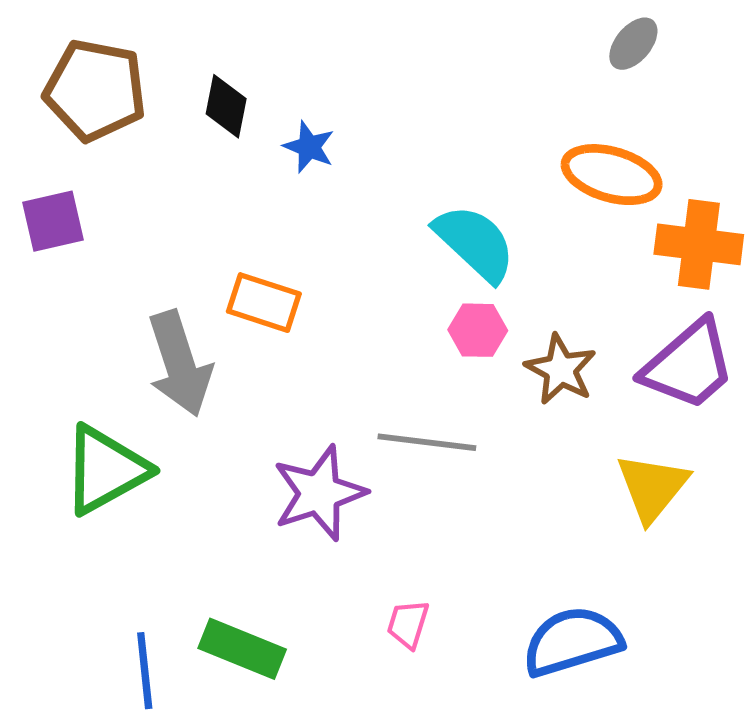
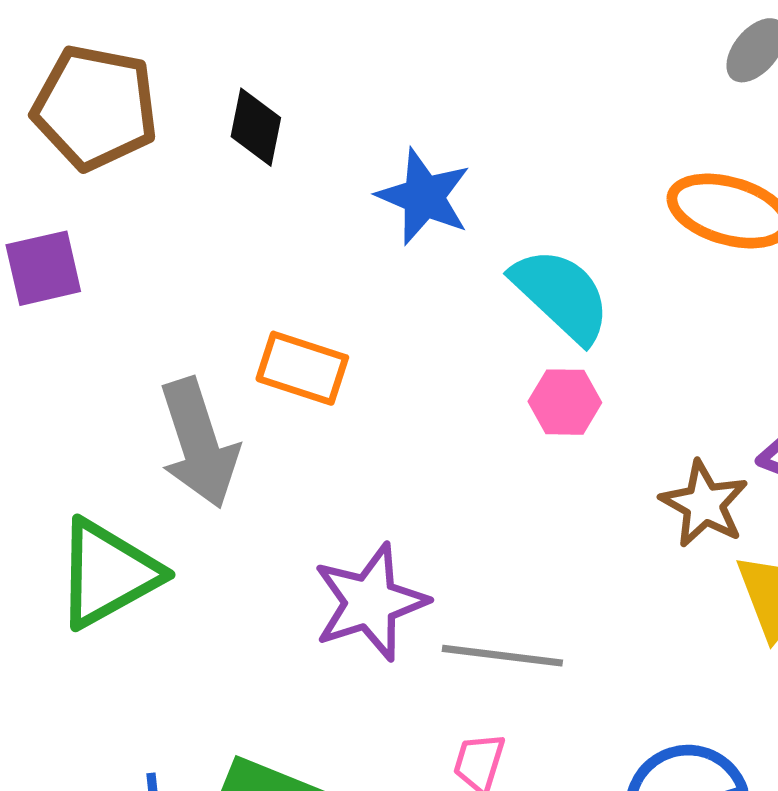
blue star: (309, 147) -> (424, 197), moved, size x1.5
brown star: (561, 369) -> (704, 504), moved
gray line: (427, 442) -> (502, 656), moved

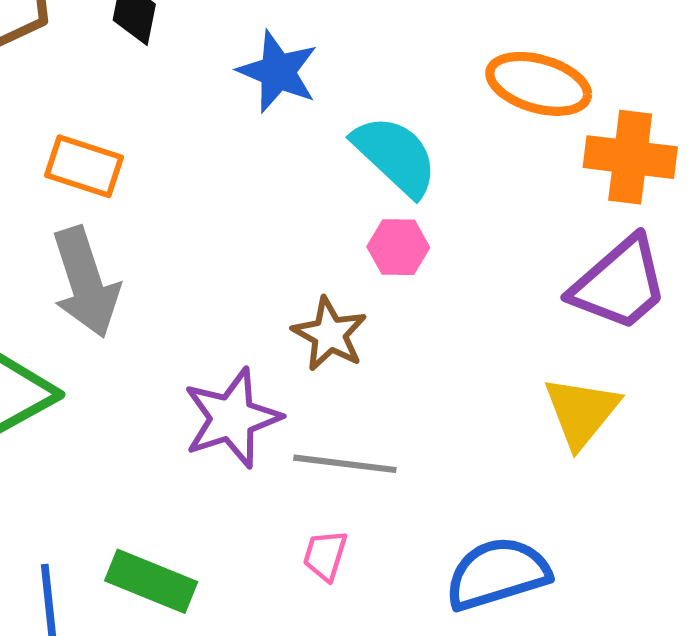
orange rectangle: (302, 368) -> (84, 166), moved
brown star: (704, 504) -> (330, 334), moved

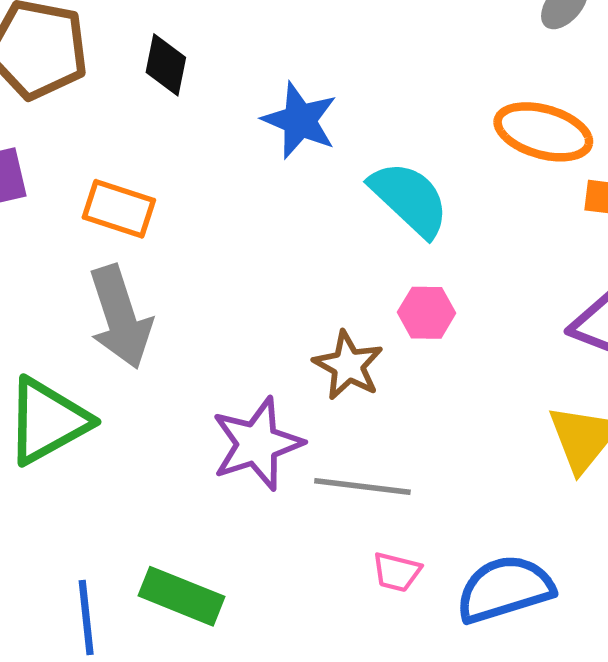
pink hexagon: (398, 247) -> (427, 313), moved
pink trapezoid: (325, 555) -> (397, 572), moved, turned -93

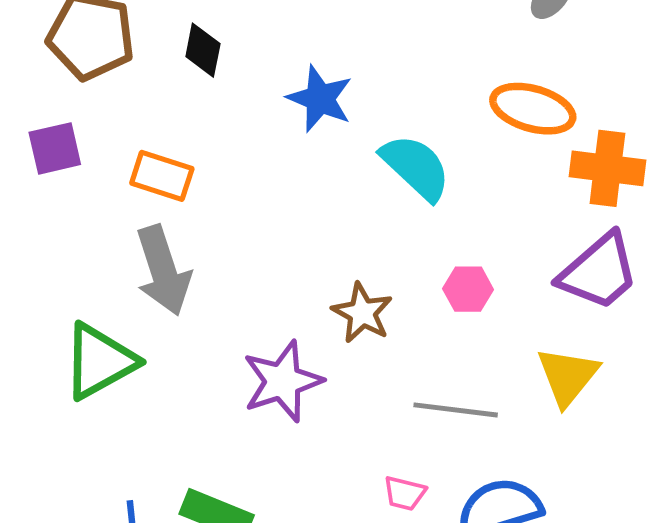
pink hexagon: (427, 313) -> (468, 289), moved
gray line: (362, 486) -> (456, 410), moved

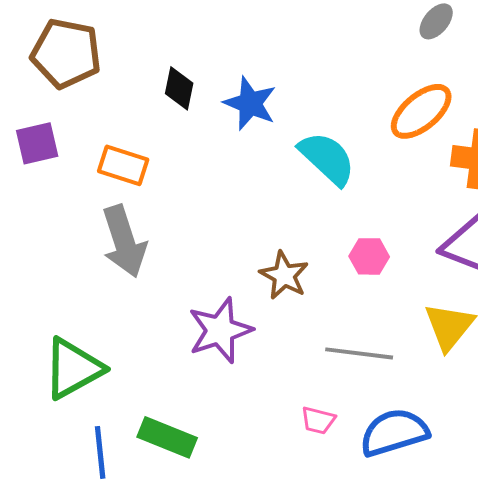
black diamond: (203, 50) -> (179, 88), moved
orange ellipse: (533, 109) -> (421, 111), turned -56
green triangle: (100, 361) -> (73, 368), moved

